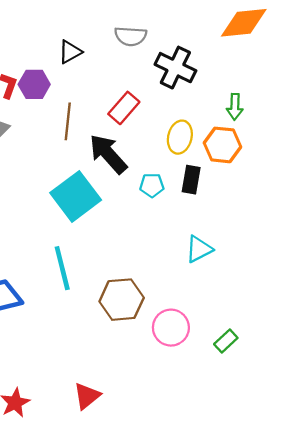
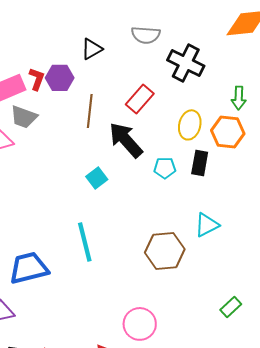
cyan square: (76, 196) -> (97, 178), size x0.5
brown hexagon: (122, 300) -> (165, 251), moved
pink circle: (171, 328) -> (140, 324), moved

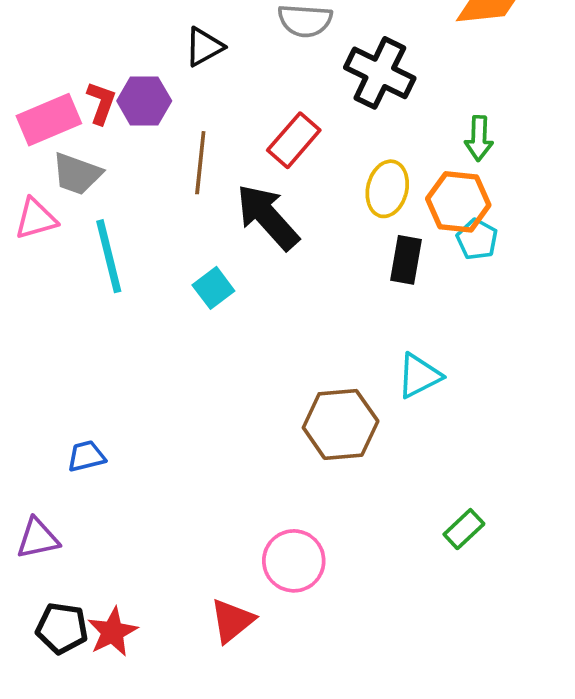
cyan pentagon: (165, 168) -> (477, 239), moved, turned 30
cyan line: (85, 242) -> (109, 256), moved
blue trapezoid: (29, 268) -> (86, 456), size x0.5

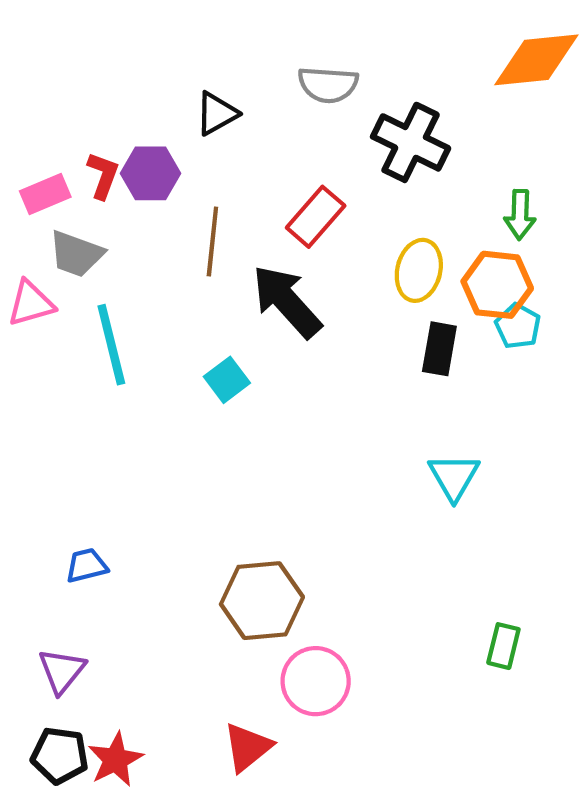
pink rectangle: (49, 120) -> (45, 194), size x0.7
cyan triangle: (419, 376) -> (454, 477), turned -33
brown hexagon: (341, 424) -> (262, 601), moved
green rectangle: (464, 529) -> (503, 646), turned -33
purple triangle: (38, 538) -> (62, 671), moved, turned -39

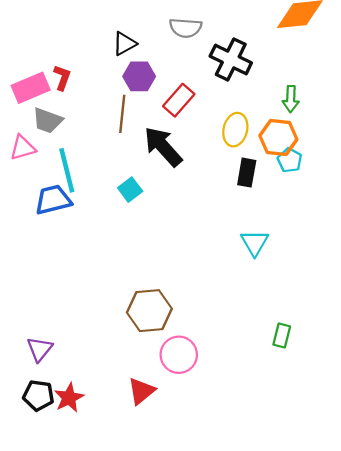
purple hexagon: (150, 173) -> (139, 76), moved
pink rectangle: (45, 194) -> (31, 88), size x1.4
blue trapezoid: (86, 566) -> (53, 200), moved, size x1.6

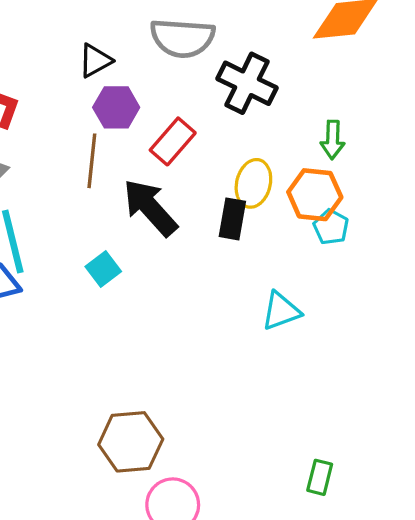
gray semicircle: (186, 28) -> (182, 38), size x1.4
black rectangle: (247, 173) -> (232, 219), moved
cyan triangle: (255, 243) -> (281, 311), moved, turned 40

